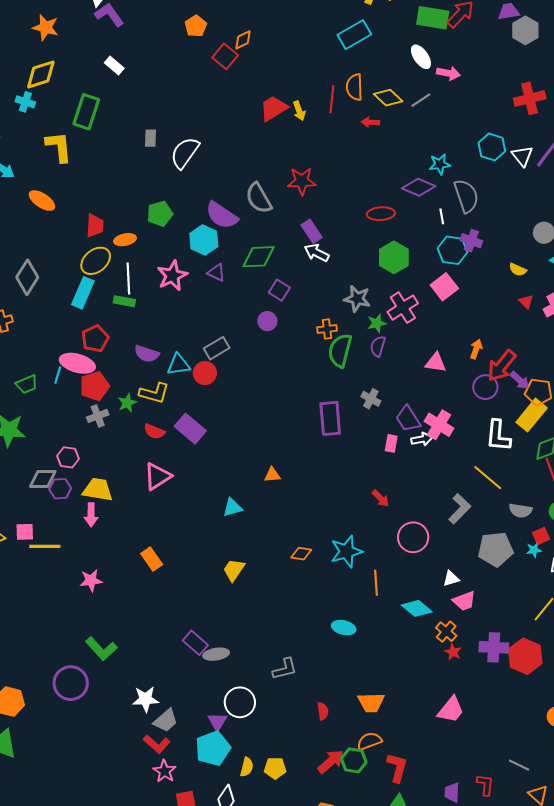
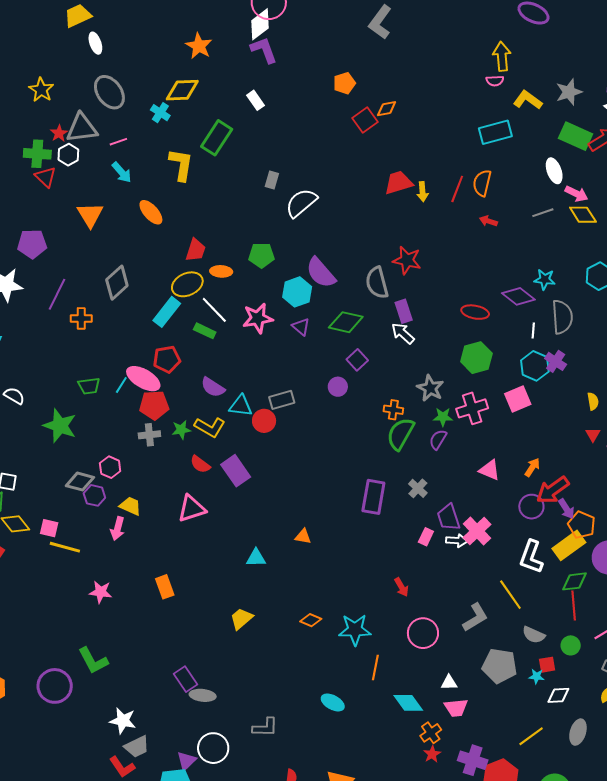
yellow diamond: (388, 98) -> (583, 215), moved
gray semicircle: (259, 198) -> (377, 283), moved
yellow semicircle: (518, 270) -> (593, 401), turned -138
white line: (128, 279) -> (214, 310), turned -56
yellow trapezoid: (98, 490) -> (130, 506), size x0.7

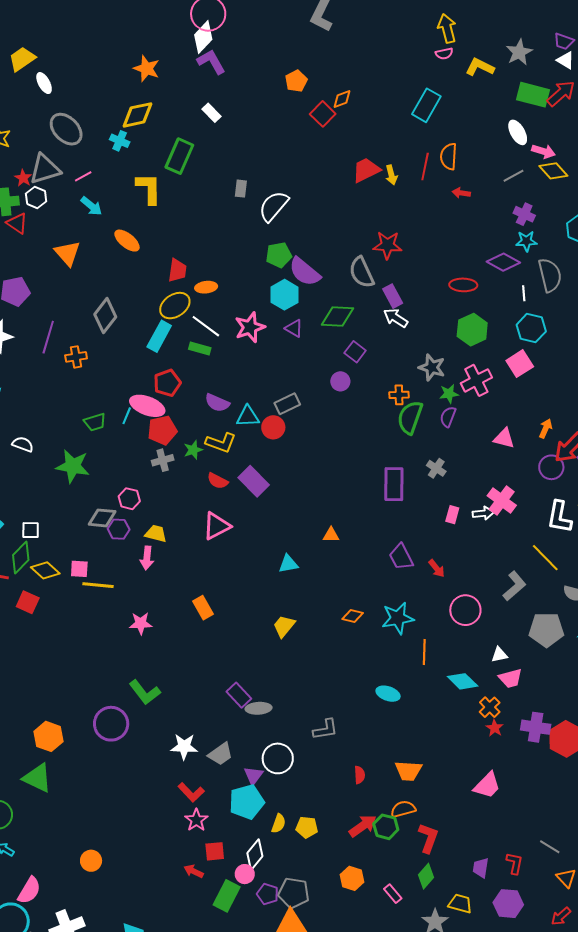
cyan rectangle: (495, 132) -> (426, 105), moved, turned -36
green pentagon: (261, 255) -> (279, 255), moved
purple cross: (556, 361) -> (524, 214), moved
purple trapezoid: (448, 517) -> (401, 557), moved
gray trapezoid: (137, 747) -> (220, 754), moved

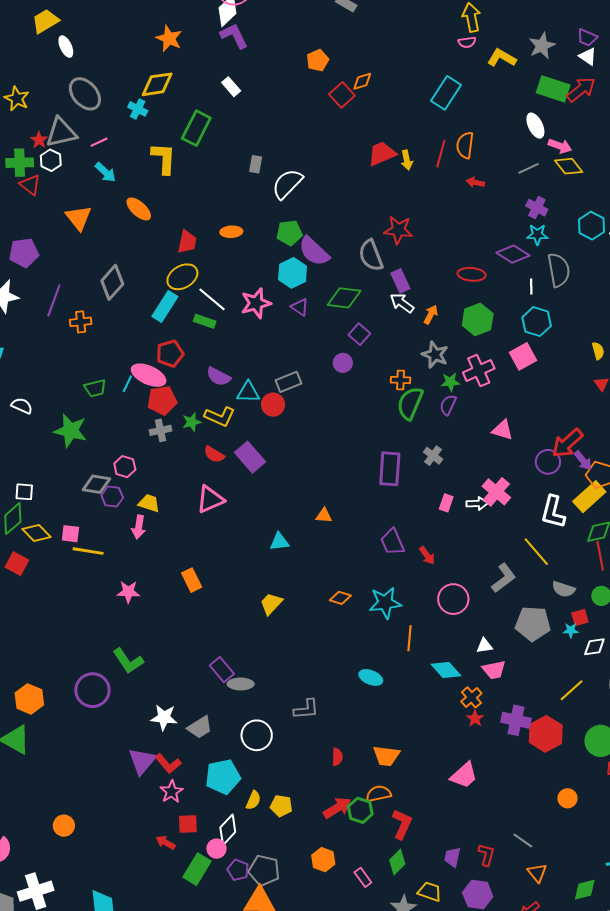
orange ellipse: (206, 287) -> (231, 232), moved
orange arrow: (546, 428) -> (431, 315), moved
purple triangle: (253, 776) -> (142, 761), moved, size x1.4

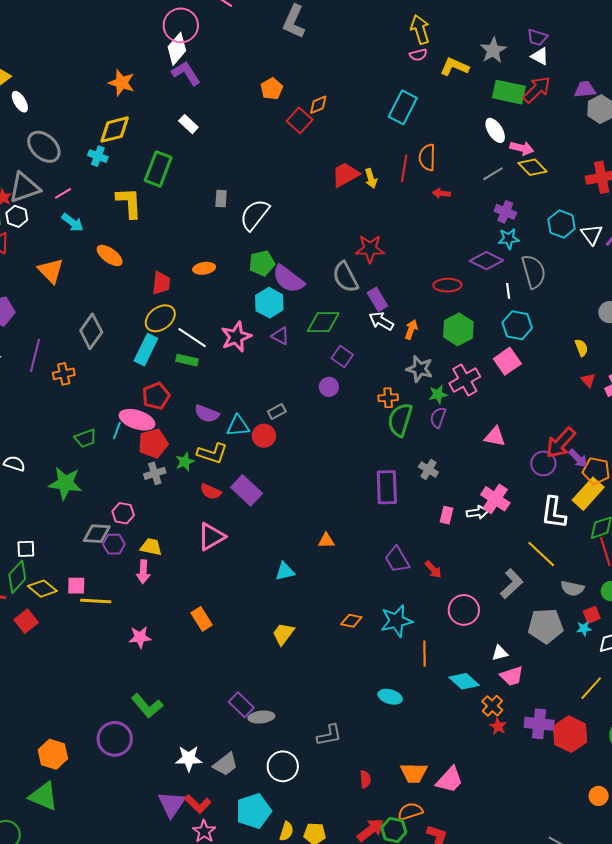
gray rectangle: (288, 382) -> (277, 411), size x0.7
red square: (17, 564) -> (26, 621), turned 30
pink trapezoid: (464, 775) -> (450, 780), moved

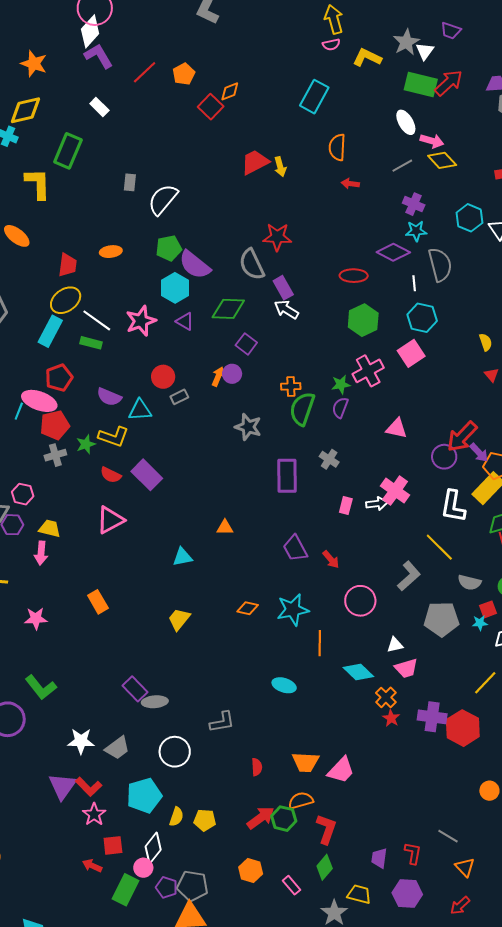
white triangle: (540, 56) -> (425, 51), moved, turned 36
red line: (404, 168) -> (145, 72), moved, turned 36
orange arrow: (411, 329) -> (218, 377), moved
gray star: (420, 369) -> (248, 427), moved
red circle: (264, 436) -> (163, 377), moved

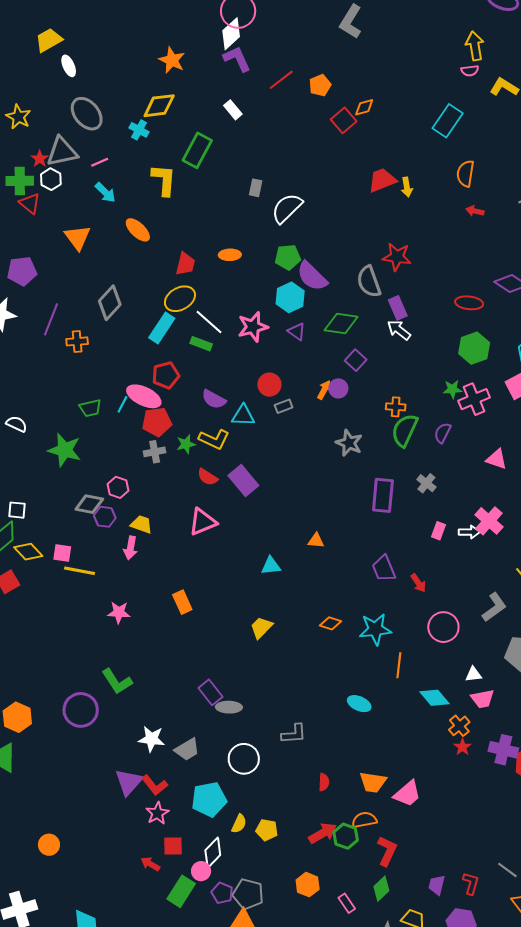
green star: (341, 385) -> (452, 389), moved

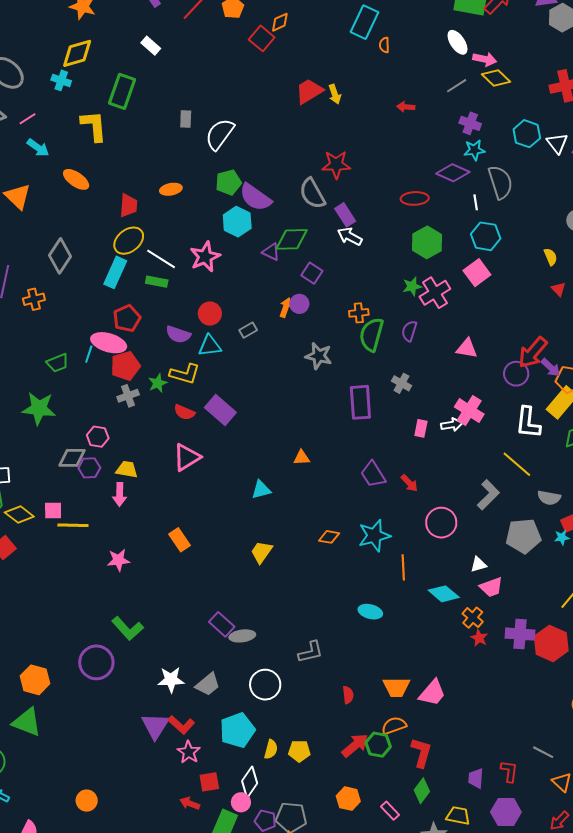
orange semicircle: (465, 174) -> (384, 45), moved, size x0.6
purple triangle: (297, 332) -> (271, 252), moved
red circle: (269, 385) -> (210, 314), moved

